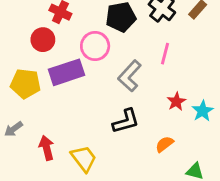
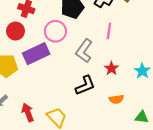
red star: (176, 102) -> (111, 68), moved
orange semicircle: (164, 144) -> (116, 99), turned -144

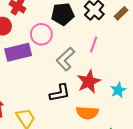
red star: (111, 68) -> (89, 82), size x1.6
orange semicircle: (116, 99) -> (87, 113), size x1.5

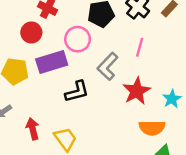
black L-shape: (60, 93) -> (77, 92), moved
orange semicircle: (87, 113) -> (152, 128), moved

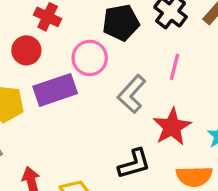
black L-shape: (77, 92) -> (134, 164), moved

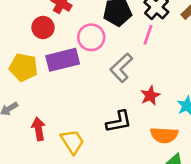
pink line: (175, 67) -> (148, 35), moved
red star: (172, 127) -> (150, 95), size x0.7

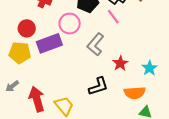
red circle: (43, 28) -> (27, 28), moved
pink line: (148, 35) -> (113, 17), turned -49
red arrow: (38, 129) -> (37, 99), size x1.4

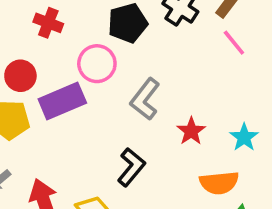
pink line: (113, 17) -> (234, 43), moved
black L-shape: (98, 86) -> (131, 167), moved, turned -30

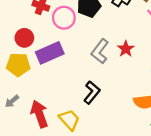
pink circle: (97, 64) -> (64, 18), moved
red star: (191, 131) -> (126, 49), moved

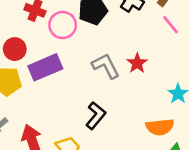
gray L-shape: (100, 51) -> (106, 66), turned 115

